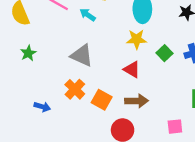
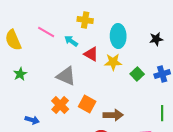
red triangle: (132, 69) -> (91, 54), moved
orange square: (102, 100) -> (87, 104), moved

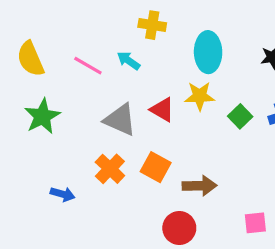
pink line: (46, 32) -> (88, 66), moved
red triangle: (91, 54) -> (162, 110), moved
green star: (20, 74) -> (42, 116), size x1.5

